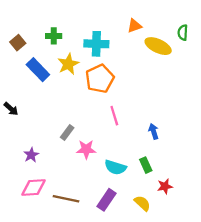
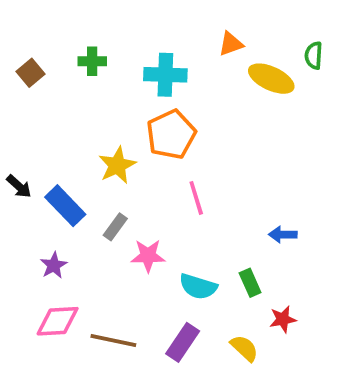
yellow star: (68, 64) -> (117, 165), moved
blue rectangle: (38, 70) -> (65, 206), moved
blue arrow: (154, 131) -> (283, 235), moved, turned -72

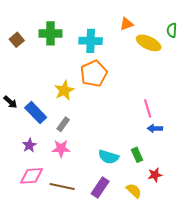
green cross: (92, 61) -> (51, 33), size x1.5
pink line: (196, 198) -> (148, 108), moved
pink star: (148, 256) -> (61, 148), moved

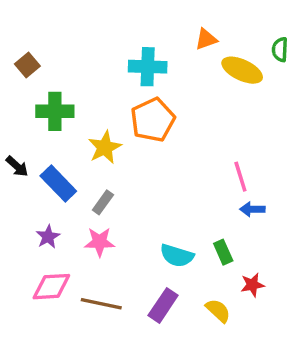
green cross: (51, 33) -> (55, 111), moved

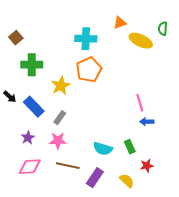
brown line: (101, 304) -> (68, 166), moved

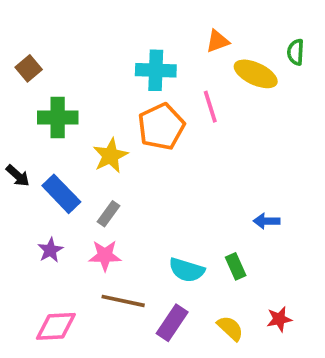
pink line: (140, 103) -> (210, 107), moved
red star: (147, 166) -> (279, 319), moved
pink diamond: (30, 167) -> (56, 326), moved

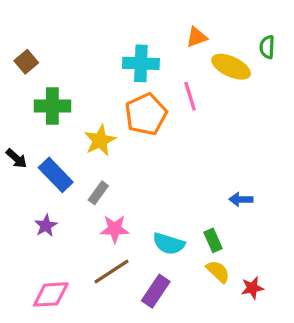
pink star: (105, 256) -> (115, 229), moved
brown line: (123, 301) -> (111, 272), turned -45
yellow semicircle: (230, 328) -> (218, 272), moved

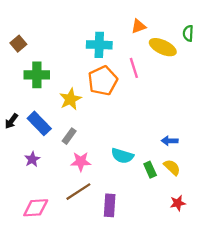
black arrow: (16, 158) -> (11, 121), moved, turned 84
cyan semicircle: (169, 244) -> (122, 156), moved
yellow semicircle: (218, 272) -> (172, 167), moved
purple rectangle: (156, 291) -> (110, 205), turned -30

